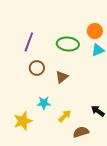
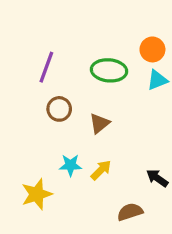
yellow arrow: (65, 116) -> (101, 170), moved

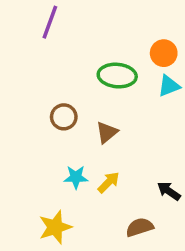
purple line: (46, 67) -> (50, 22), moved
yellow star: (37, 194) -> (55, 227), moved

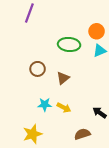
yellow arrow: (109, 182) -> (64, 108), turned 72

